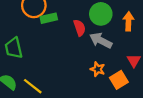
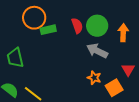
red semicircle: (80, 28) -> (77, 26), moved

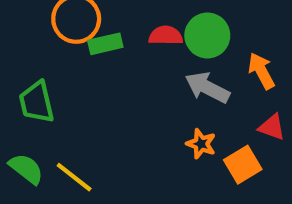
red semicircle: (77, 26) -> (166, 36), turned -70
orange arrow: (123, 33) -> (261, 71), moved, turned -30
red triangle: (128, 70) -> (272, 127), turned -40

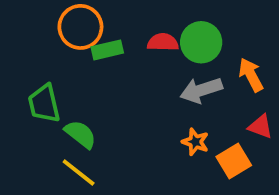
gray arrow: (207, 88) -> (201, 90), turned -45
green semicircle: (26, 169) -> (80, 134), moved

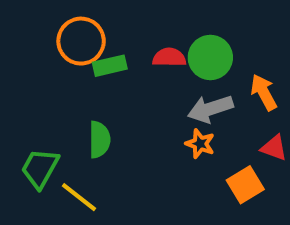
green trapezoid: (44, 104) -> (40, 168), moved, turned 42
green semicircle: (80, 134) -> (99, 140), moved, turned 52
orange star: (195, 142) -> (200, 144), moved

